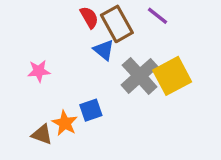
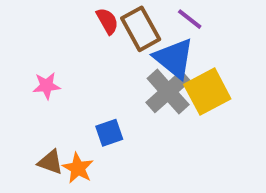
blue triangle: (104, 50) -> (174, 58), moved, size x1.6
orange star: (65, 123) -> (78, 168), moved

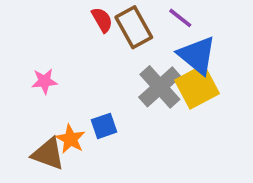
blue triangle: (174, 58) -> (197, 55), moved
brown triangle: (50, 162) -> (48, 154), size x1.4
orange star: (78, 168) -> (70, 139), moved

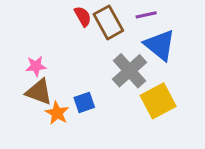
purple line: (180, 18) -> (146, 15), turned -50
yellow square: (197, 87) -> (158, 101), moved
brown triangle: (48, 154) -> (39, 92), moved

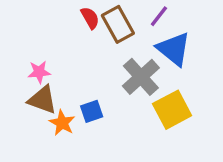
purple line: (146, 15) -> (159, 16), turned -40

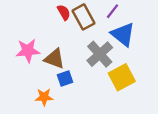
pink star: (39, 72) -> (28, 51), size x1.5
brown triangle: (42, 100) -> (55, 59), moved
orange star: (62, 123) -> (44, 97), moved, turned -30

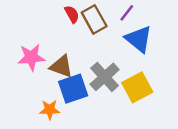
gray cross: (100, 54) -> (105, 77), moved
blue square: (65, 78) -> (73, 89), size x1.6

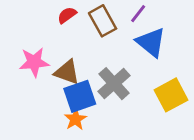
red semicircle: (72, 14) -> (67, 15), moved, turned -96
yellow square: (137, 87) -> (171, 95), moved
orange star: (50, 110) -> (75, 119), moved, turned -30

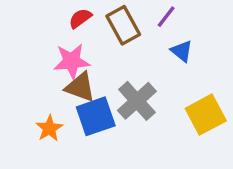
blue triangle: (151, 42) -> (182, 51), size x0.6
pink star: (34, 62) -> (72, 61), moved
orange star: (75, 119) -> (49, 128), moved

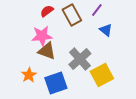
yellow square: (206, 115) -> (102, 75), moved
blue square: (96, 116) -> (56, 83), moved

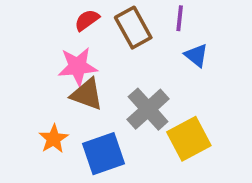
purple line: (97, 10) -> (180, 18), turned -32

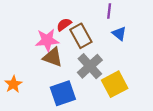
red semicircle: (87, 20) -> (64, 25), moved
brown rectangle: (133, 28) -> (81, 36), moved
orange star: (54, 139) -> (13, 84), moved

